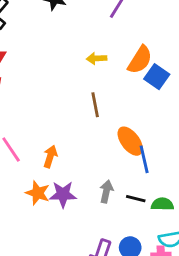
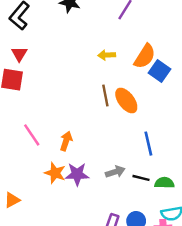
orange ellipse: (130, 141) -> (126, 101), moved
gray arrow: (106, 192) -> (115, 172), turned 60

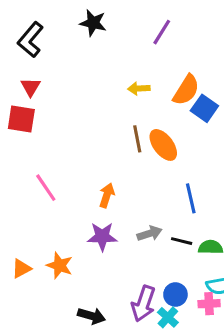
orange arrow: (66, 141) -> (107, 195), moved
orange star: (55, 173) -> (60, 266), moved

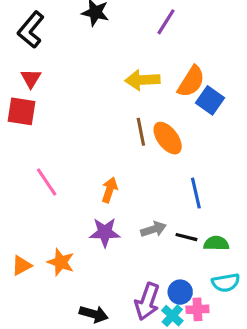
yellow arrow: (139, 89) -> (142, 80), size x1.5
pink cross: (209, 304) -> (197, 309), moved

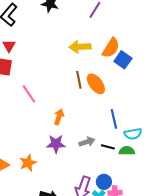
pink line: (47, 182) -> (29, 94), moved
orange star: (61, 262) -> (28, 163), turned 30
cyan semicircle: (226, 283) -> (133, 134), moved

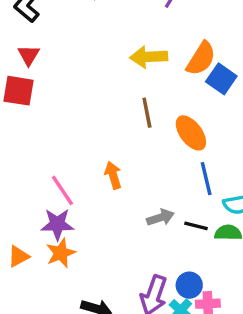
orange ellipse: (96, 84) -> (191, 133), moved
pink line: (29, 94) -> (62, 190), moved
orange arrow: (59, 117) -> (113, 175), turned -35
purple star: (56, 144) -> (57, 224), moved

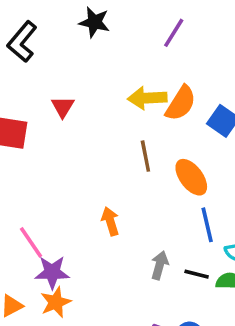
red triangle: (29, 55) -> (63, 107), moved
orange semicircle: (201, 59) -> (181, 103), moved
pink line: (62, 190) -> (31, 242), moved
gray arrow: (160, 217) -> (160, 265), turned -56

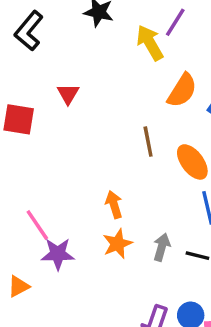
yellow arrow: (147, 98) -> (150, 43), moved, turned 63
orange star: (56, 302) -> (117, 244), moved

